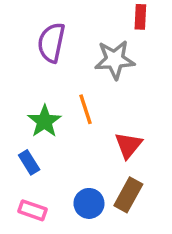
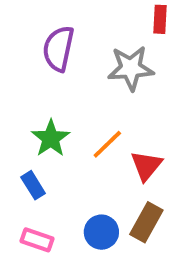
orange line: (86, 109) -> (107, 144), moved, turned 64

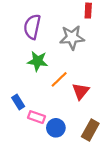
green star: (51, 138) -> (38, 61), moved, turned -30
brown rectangle: (146, 222) -> (90, 130), moved
pink rectangle: (37, 240) -> (37, 117), moved

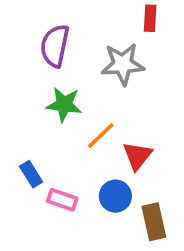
blue circle: (56, 128) -> (115, 196), moved
brown rectangle: (90, 130) -> (154, 222), turned -42

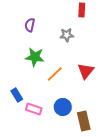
purple semicircle: (55, 46) -> (30, 25), size x0.6
gray star: (123, 64) -> (67, 35), size x0.6
red triangle: (137, 156) -> (86, 71), moved

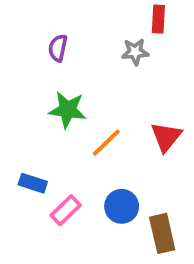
gray star: (67, 35) -> (135, 52), moved
blue rectangle: (17, 95) -> (33, 183), turned -40
pink rectangle: (34, 109) -> (66, 210), turned -63

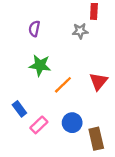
blue rectangle: (33, 183) -> (19, 109), turned 35

